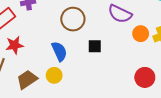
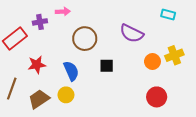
orange circle: (141, 34) -> (152, 62), moved
red star: (15, 45) -> (37, 65), moved

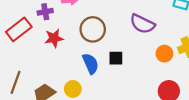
red star: (37, 65) -> (54, 38), moved
blue semicircle: (71, 71) -> (90, 64), moved

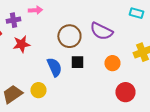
brown circle: (93, 29) -> (69, 36), moved
orange circle: (164, 54) -> (112, 63), moved

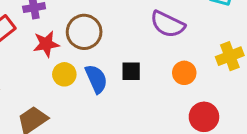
brown circle: (69, 36) -> (84, 32), moved
yellow circle: (38, 90) -> (64, 74), moved

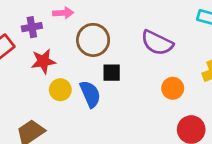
brown circle: (84, 32) -> (93, 40), moved
black square: (131, 71) -> (112, 73), moved

